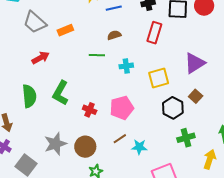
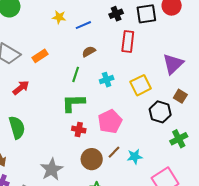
green line: (97, 55) -> (76, 74), turned -63
green L-shape: (60, 93) -> (73, 103), moved, turned 70
brown circle: (85, 147) -> (92, 159), moved

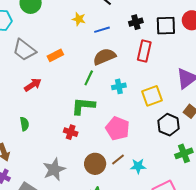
brown semicircle: (89, 52) -> (104, 57), size x1.6
pink pentagon: (110, 121) -> (118, 128), turned -30
green semicircle: (17, 127) -> (24, 124), size x0.6
red cross: (79, 130) -> (71, 132), moved

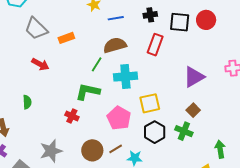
red arrow: (33, 85) -> (40, 64), turned 54
cyan cross: (119, 86) -> (125, 77), size x1.6
yellow square: (152, 96) -> (150, 103), moved
black hexagon: (168, 125) -> (155, 132), moved
green cross: (184, 153) -> (184, 131), moved, turned 36

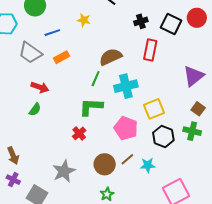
blue line: (116, 18) -> (52, 33), moved
black square: (180, 22) -> (171, 24), turned 30
green semicircle: (27, 102) -> (35, 109), moved, turned 48
red cross: (72, 116) -> (79, 133), turned 32

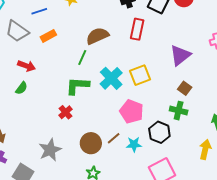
cyan cross: (126, 86) -> (111, 78), moved, turned -30
yellow square: (154, 109) -> (140, 75), moved
pink pentagon: (126, 128) -> (132, 111), moved
black hexagon: (163, 136) -> (159, 132), moved

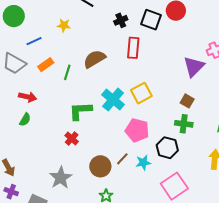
purple triangle: (180, 55) -> (194, 66), moved
green line: (82, 58) -> (67, 72), moved

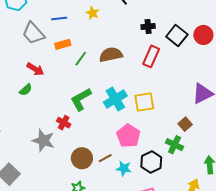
green L-shape: (80, 111) -> (81, 99), turned -45
red cross: (72, 139) -> (64, 123), turned -32
gray star: (61, 178) -> (43, 140), moved, turned 30

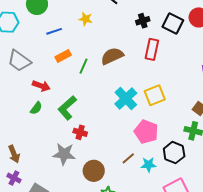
gray trapezoid: (33, 33) -> (19, 61), moved
green L-shape: (81, 99) -> (67, 108), moved
brown circle: (82, 158) -> (94, 171), moved

